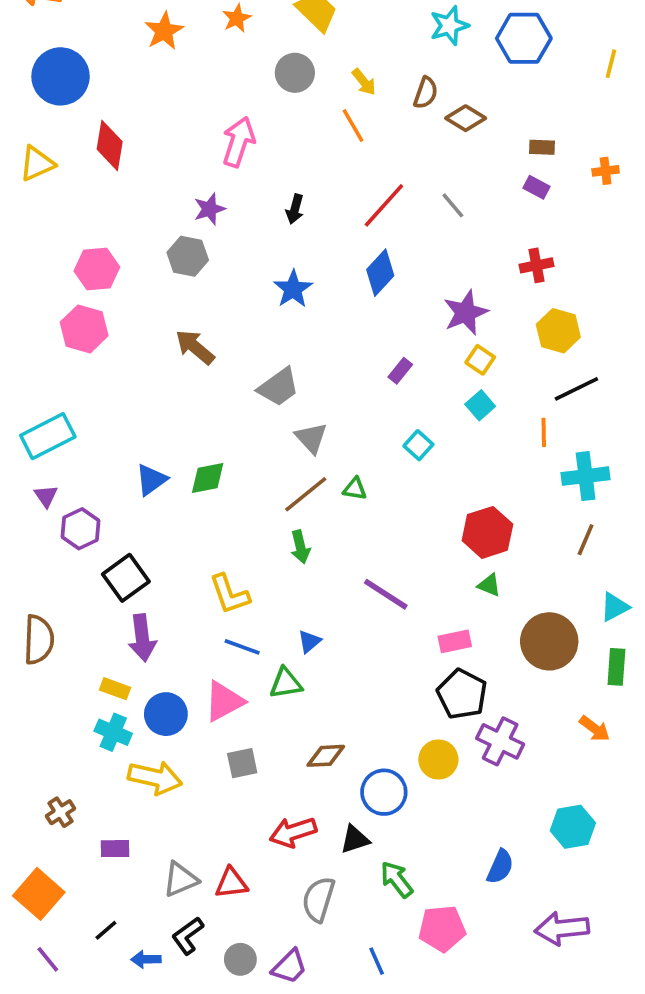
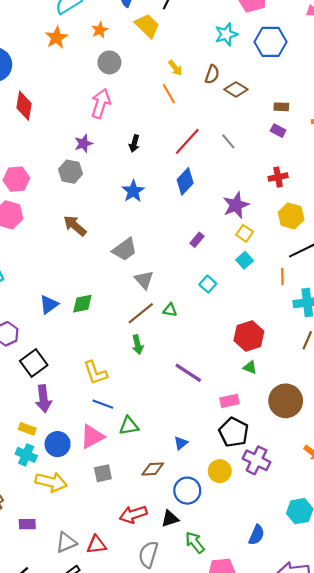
gray circle: (295, 73) -> (109, 62), moved
blue triangle: (309, 641) -> (181, 443), moved

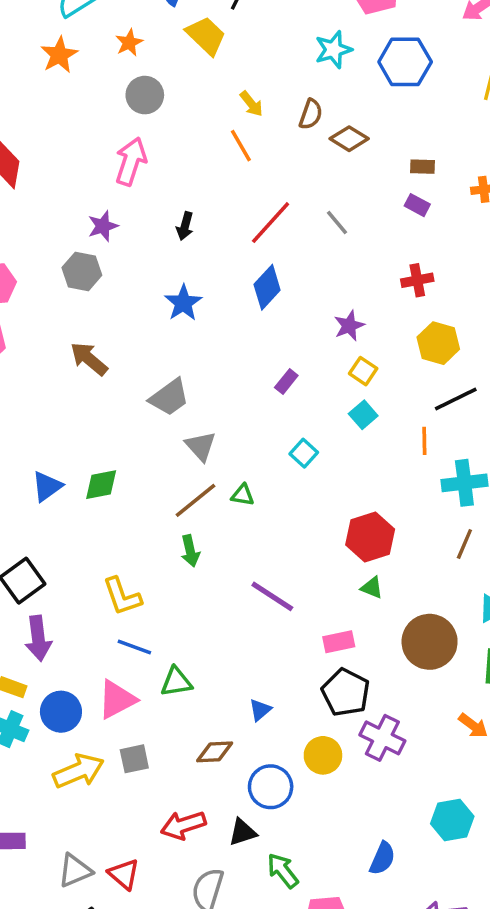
purple star: (236, 205) -> (349, 326), size x0.7
yellow arrow: (51, 482) -> (78, 771), moved, turned -36
red triangle: (96, 545) -> (124, 874), turned 48

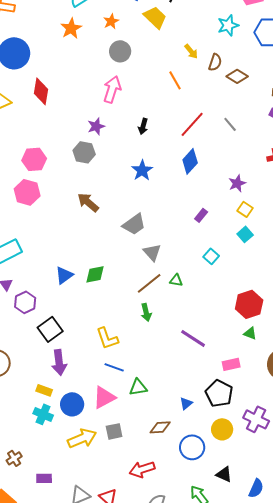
yellow arrow: (251, 104) -> (191, 51), moved
black pentagon: (346, 692) -> (219, 393), moved
black triangle: (243, 832) -> (224, 474), moved, turned 42

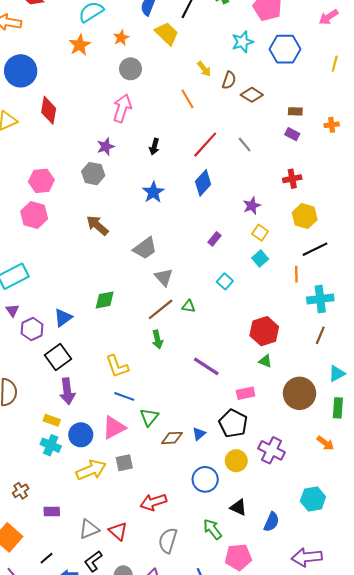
blue triangle: (64, 275) -> (63, 318), moved
green triangle: (138, 387) -> (149, 417), turned -42
brown diamond: (160, 427) -> (172, 438), moved

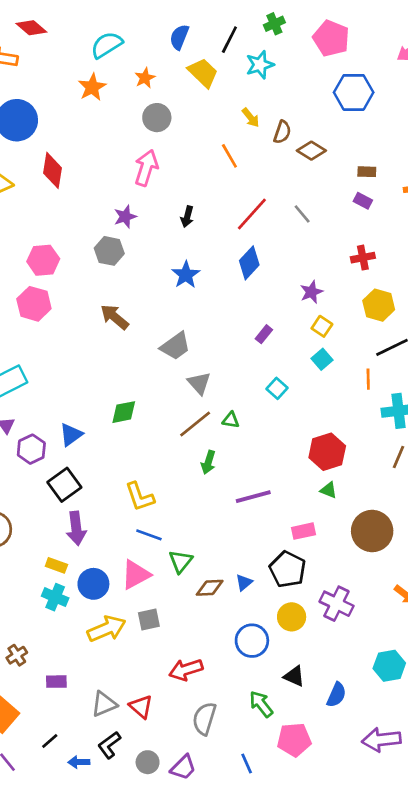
cyan star: (242, 42) -> (260, 65), moved
green arrow: (157, 339) -> (208, 462), moved, turned 30
purple line: (206, 366) -> (253, 497), turned -48

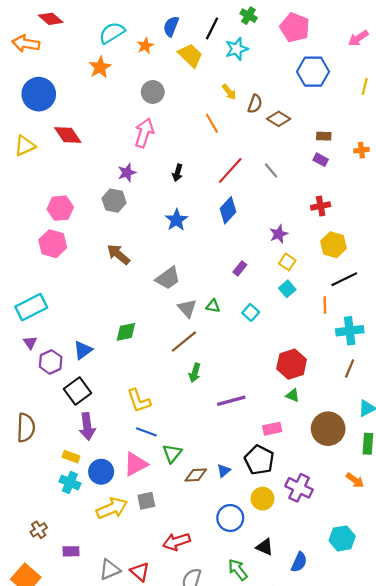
green cross: (274, 24) -> (249, 16), turned -35
orange star: (145, 78) -> (145, 46), moved
red diamond: (52, 170) -> (68, 135), turned -44
green triangle: (231, 420) -> (213, 306), moved

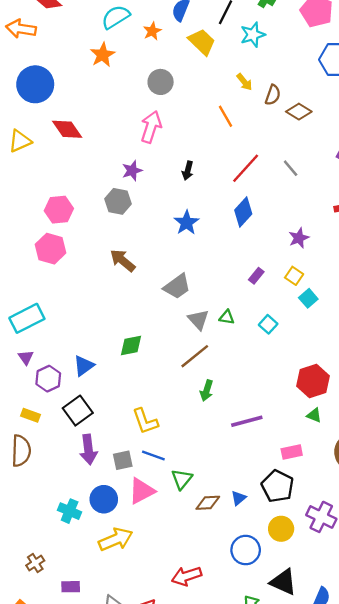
yellow square: (287, 262) -> (294, 276), moved
yellow rectangle: (71, 457) -> (30, 415), moved
gray square: (146, 501) -> (123, 460), moved
black triangle: (265, 547) -> (283, 582), size x1.4

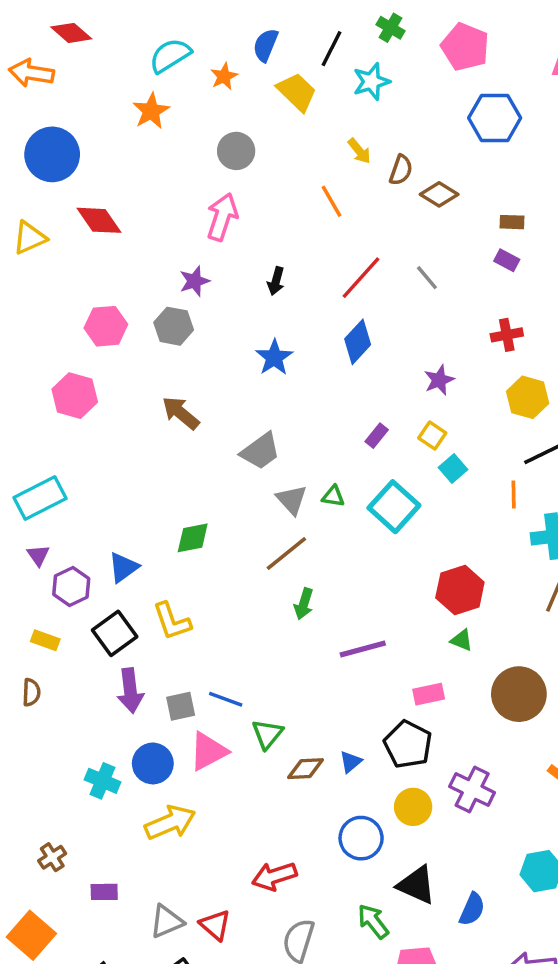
pink hexagon: (59, 210) -> (106, 326), moved
cyan square: (268, 324) -> (394, 507), size x1.8
yellow L-shape: (145, 421) -> (172, 621), moved
brown semicircle: (21, 451) -> (31, 692), size x0.6

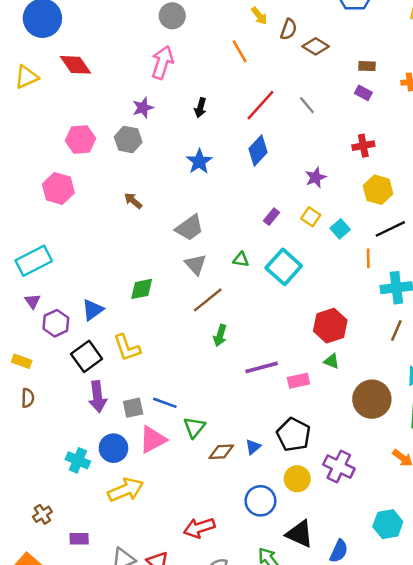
brown arrow: (181, 413) -> (133, 201), size x0.7
cyan square: (453, 469) -> (340, 229), moved
gray triangle: (292, 500) -> (196, 264), moved
yellow rectangle: (45, 640) -> (22, 361), moved
pink rectangle: (429, 694) -> (298, 381), moved

